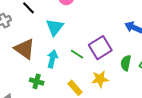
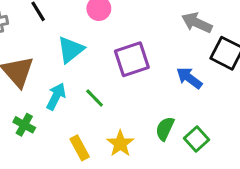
purple square: (100, 48) -> (132, 59), moved
yellow star: (100, 79) -> (120, 144), turned 30

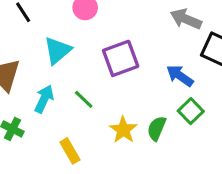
green square: (197, 139) -> (191, 111), moved
yellow star: (120, 144) -> (123, 130), moved

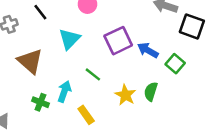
blue arrow: (180, 76) -> (148, 50), moved
cyan arrow: (44, 99) -> (64, 91), moved
green square: (191, 111) -> (175, 64), moved

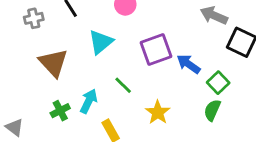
green semicircle: (151, 91) -> (212, 110), moved
green cross: (40, 102) -> (60, 111), turned 35

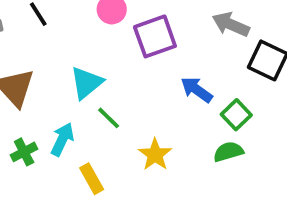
cyan triangle: (101, 42) -> (86, 83), moved
purple square: (156, 50) -> (155, 36), moved
green semicircle: (212, 110) -> (228, 152), turned 50

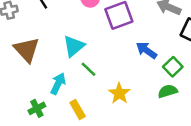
green cross: (24, 152) -> (37, 108), moved

